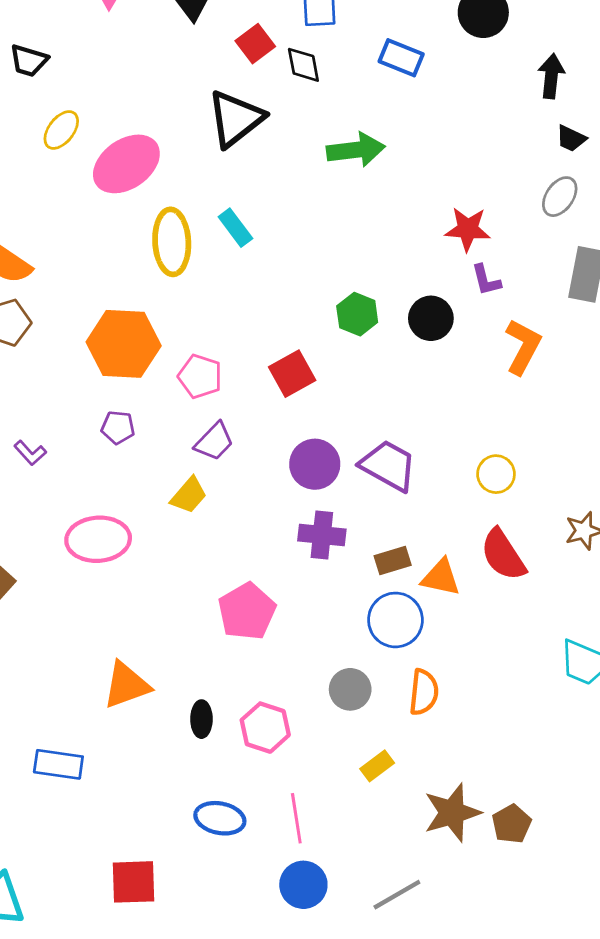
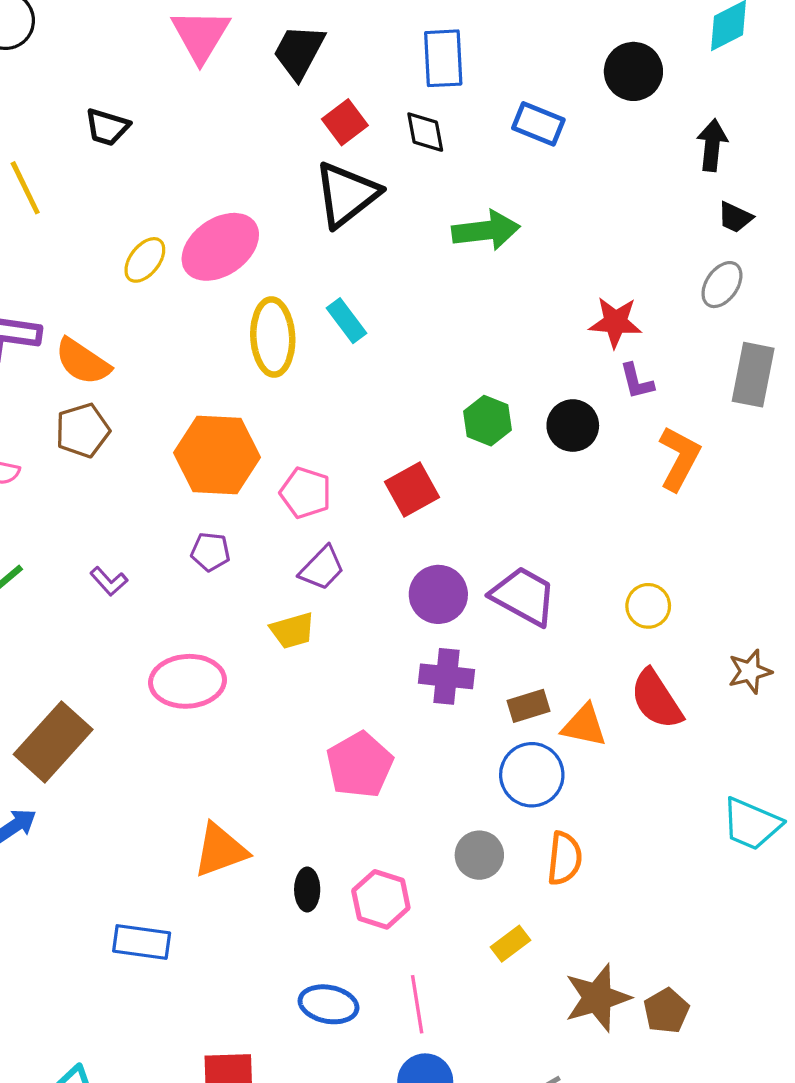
red square: (255, 44) -> (345, 122), moved
yellow ellipse: (61, 130) -> (145, 260), moved
yellow trapezoid: (189, 495) -> (292, 630), turned 33

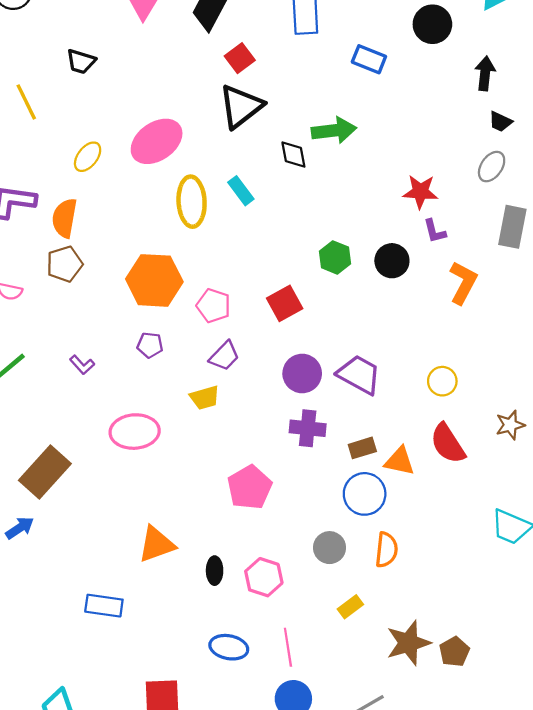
black diamond: (425, 132) -> (293, 155), moved
yellow ellipse: (145, 260) -> (88, 157), moved
orange semicircle: (83, 362) -> (65, 218), turned 66

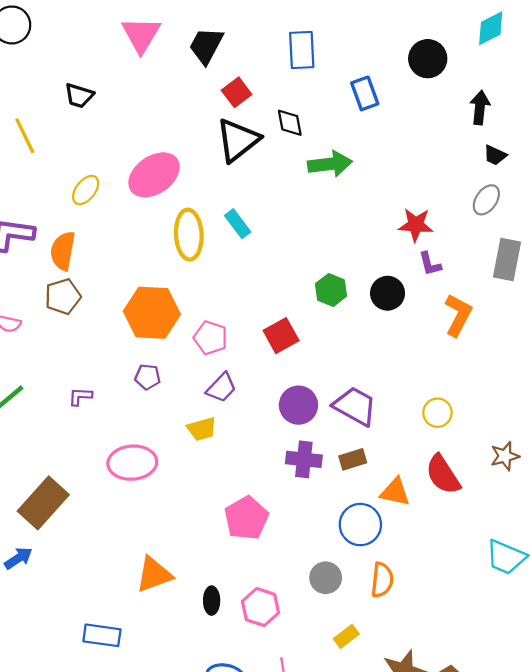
blue rectangle: (369, 59) -> (365, 93), turned 48
black diamond: (293, 155) -> (290, 123), moved
purple L-shape: (82, 365) -> (80, 396), turned 135
brown rectangle: (362, 448) -> (353, 459), moved

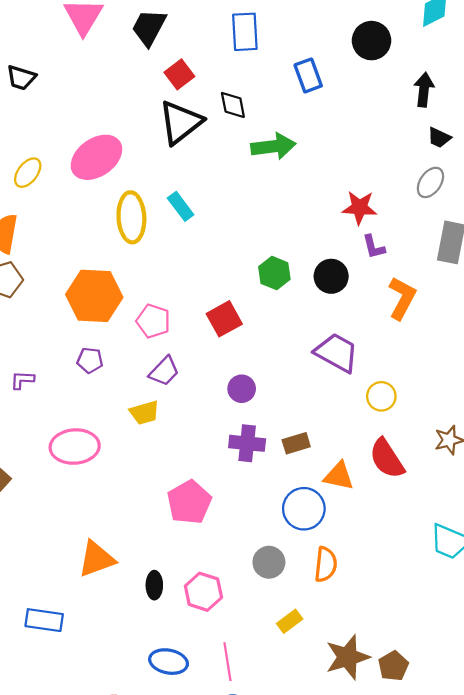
purple circle: (298, 405) -> (242, 389), size x0.7
purple trapezoid: (355, 406) -> (337, 353), moved

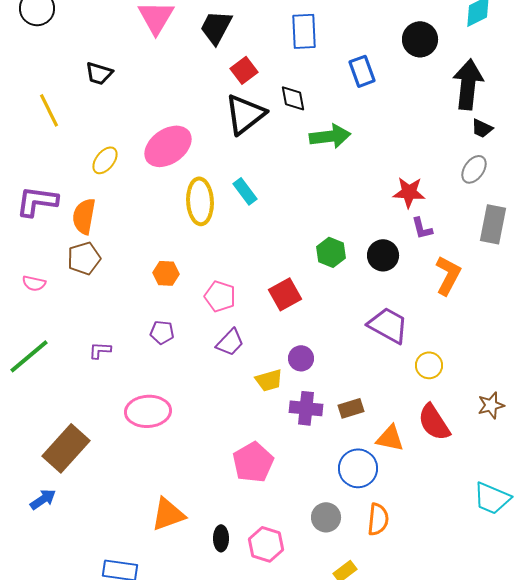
black arrow: (424, 90) -> (468, 84), size x1.6
orange hexagon: (94, 296) -> (166, 273), size x0.5
yellow trapezoid: (145, 413) -> (269, 380), moved

